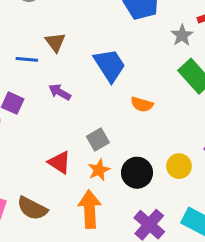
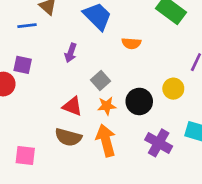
purple arrow: (60, 92) -> (71, 53), moved, turned -90
orange star: (99, 170) -> (107, 106), turned 30
brown semicircle: (32, 208) -> (68, 137), moved

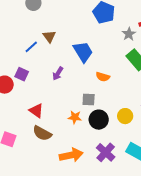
blue line: (27, 26) -> (31, 47), turned -48
gray square: (101, 81) -> (89, 100), moved, turned 32
red triangle: (72, 106) -> (36, 111), moved
orange arrow: (106, 140) -> (71, 155), moved, turned 80

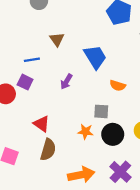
blue line: (31, 47) -> (32, 60), moved, turned 32
brown semicircle: (42, 133) -> (48, 150), turned -102

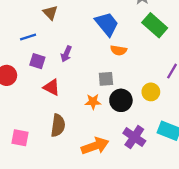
blue trapezoid: (95, 57) -> (107, 24), moved
purple square: (25, 82) -> (37, 61), moved
red triangle: (42, 124) -> (51, 87), moved

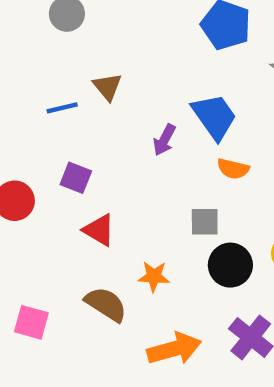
blue line: (28, 37) -> (62, 108), moved
purple arrow: (66, 54) -> (164, 140), moved
orange star: (93, 102) -> (154, 276), moved
brown semicircle: (58, 125) -> (106, 304), turned -70

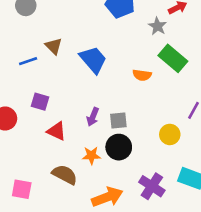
blue trapezoid: (214, 117) -> (93, 60), moved
purple arrow: (164, 140) -> (93, 117), moved
orange semicircle: (233, 169) -> (142, 75), moved
black circle: (230, 265) -> (119, 147), moved

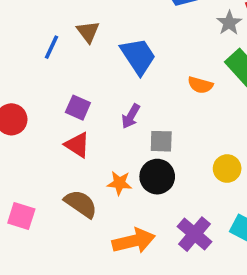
blue line: (28, 61) -> (52, 47), turned -54
purple square: (40, 102) -> (78, 108), moved
purple arrow: (93, 117) -> (131, 116), moved

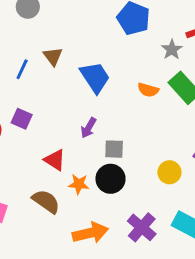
orange semicircle: (200, 85) -> (148, 90), moved
purple square: (78, 108) -> (22, 119), moved
red triangle: (77, 145) -> (55, 160), moved

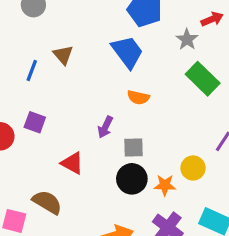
blue trapezoid: (95, 77) -> (127, 52), moved
orange semicircle: (148, 90) -> (138, 97), moved
orange star: (79, 184) -> (165, 185), moved
brown semicircle: (46, 201) -> (47, 202), moved

